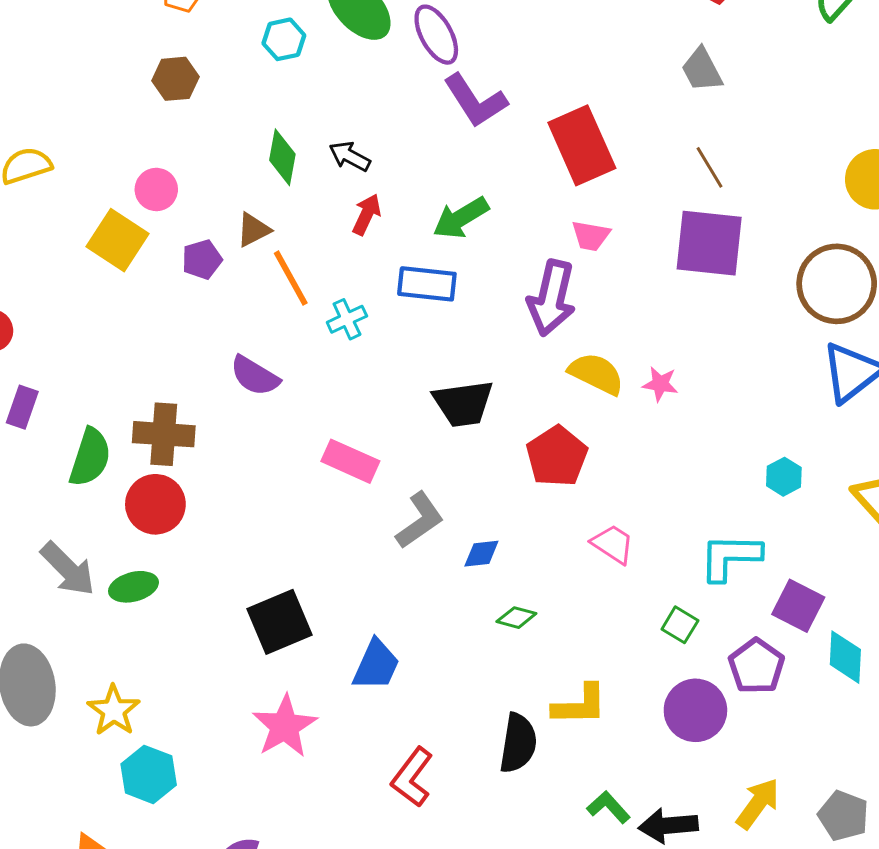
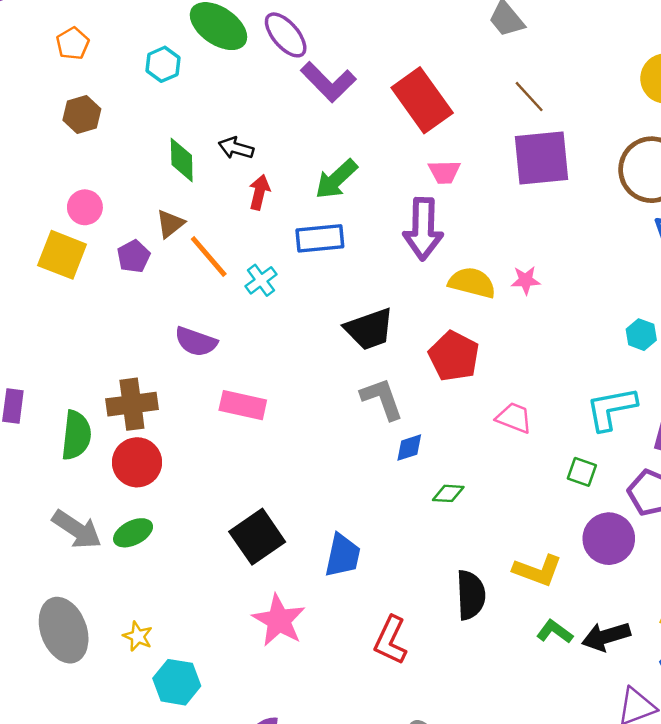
pink rectangle: (350, 461) -> (243, 405), moved
gray L-shape: (420, 520) -> (382, 399), moved, turned -63
yellow L-shape: (580, 705) -> (538, 570), moved, turned 33
yellow star: (114, 710) -> (138, 636), size x0.7

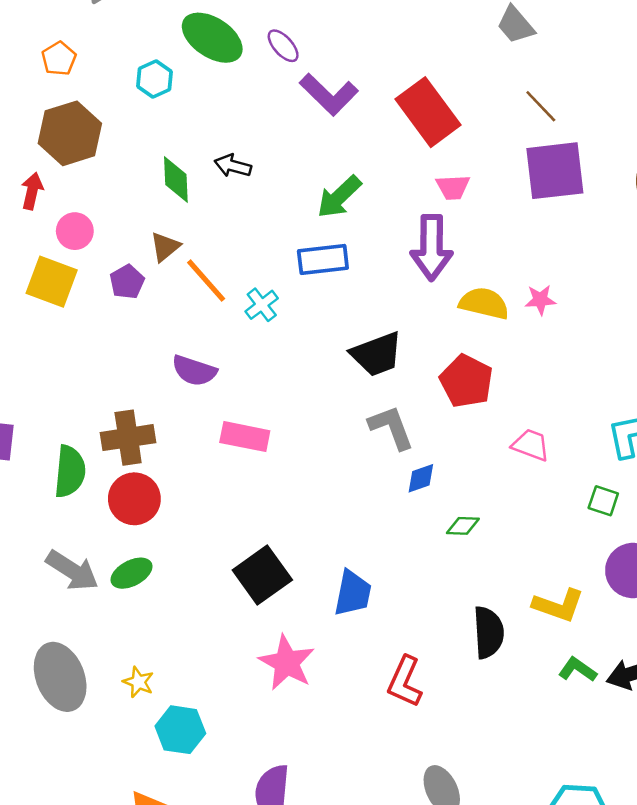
purple ellipse: (286, 35) -> (283, 46), size x0.7
brown hexagon: (82, 114) -> (70, 133), size x1.6
red arrow: (259, 192) -> (32, 191), moved

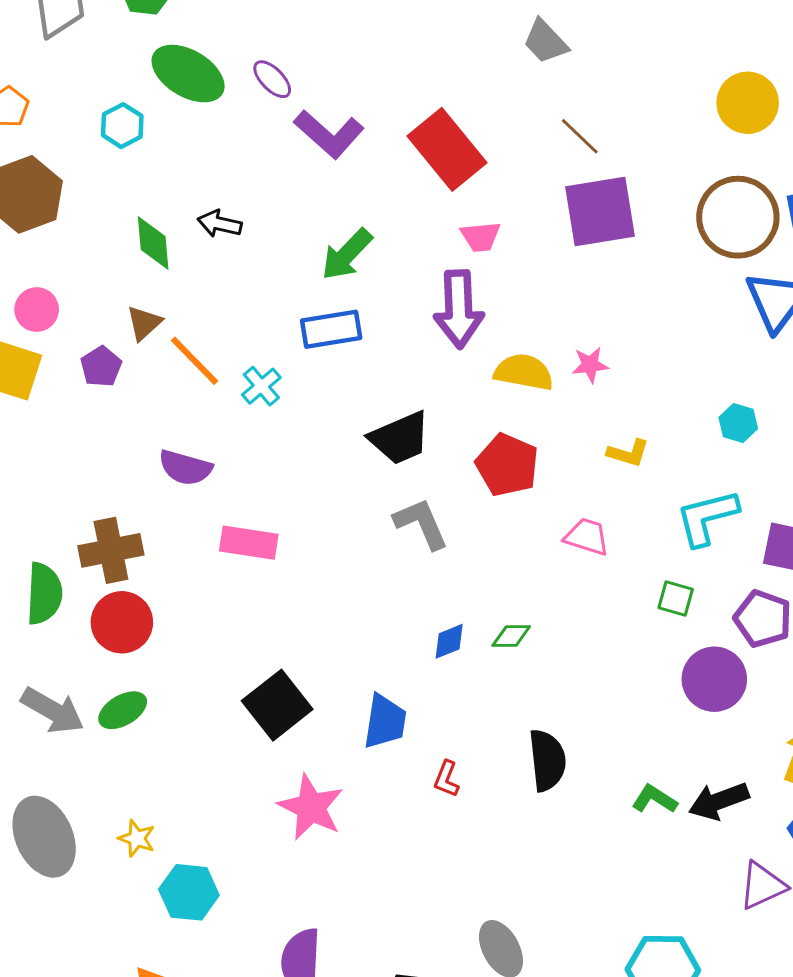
blue diamond: (421, 478) -> (449, 641), moved
yellow L-shape: (558, 605) -> (628, 453), moved, size x0.7
red L-shape: (405, 682) -> (446, 779), moved, size x0.6

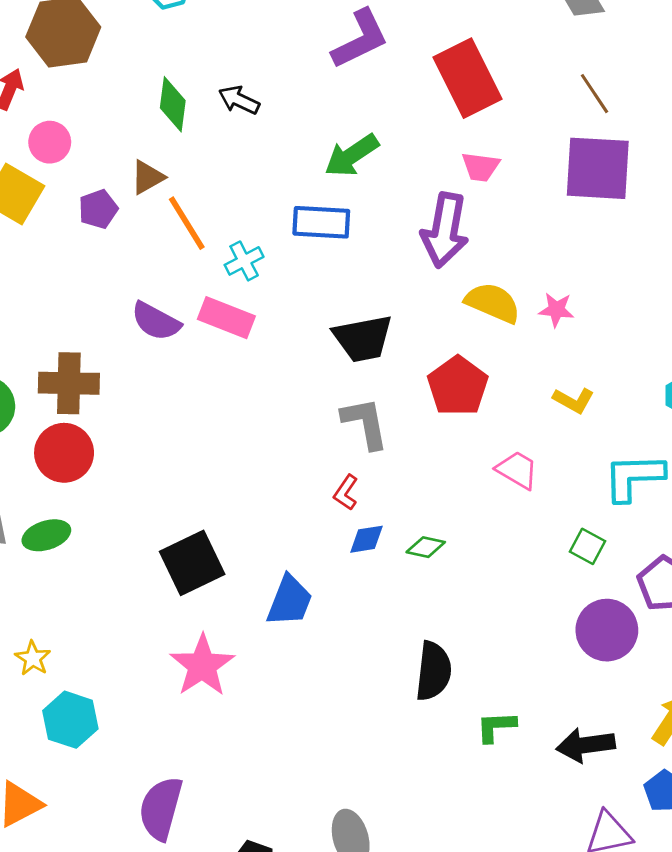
purple L-shape: (329, 134) -> (360, 39), turned -80
pink rectangle: (249, 543) -> (226, 318), moved
red L-shape: (446, 779) -> (346, 493), moved
green L-shape: (654, 799) -> (496, 727), moved, turned -48

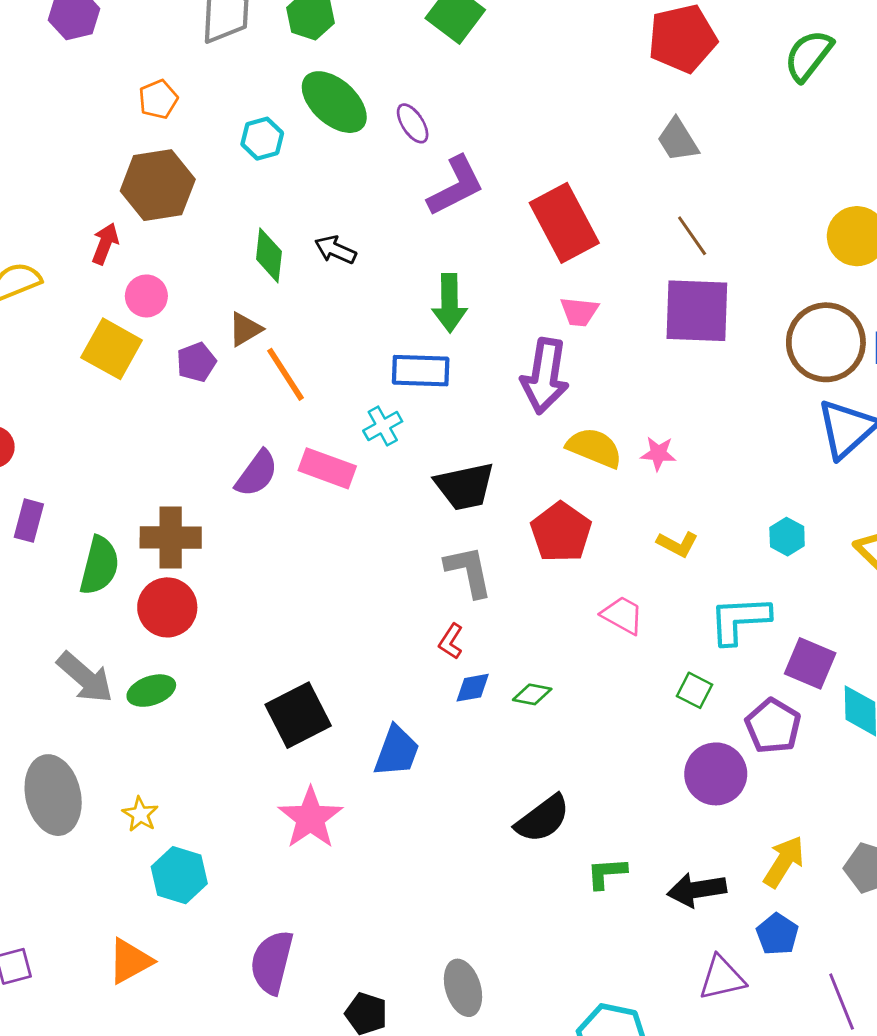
green arrow: (352, 155) -> (450, 303), turned -56
cyan cross: (244, 261) -> (383, 426), moved
purple semicircle: (156, 321) -> (257, 474), turned -81
black semicircle: (433, 671) -> (543, 819), turned 48

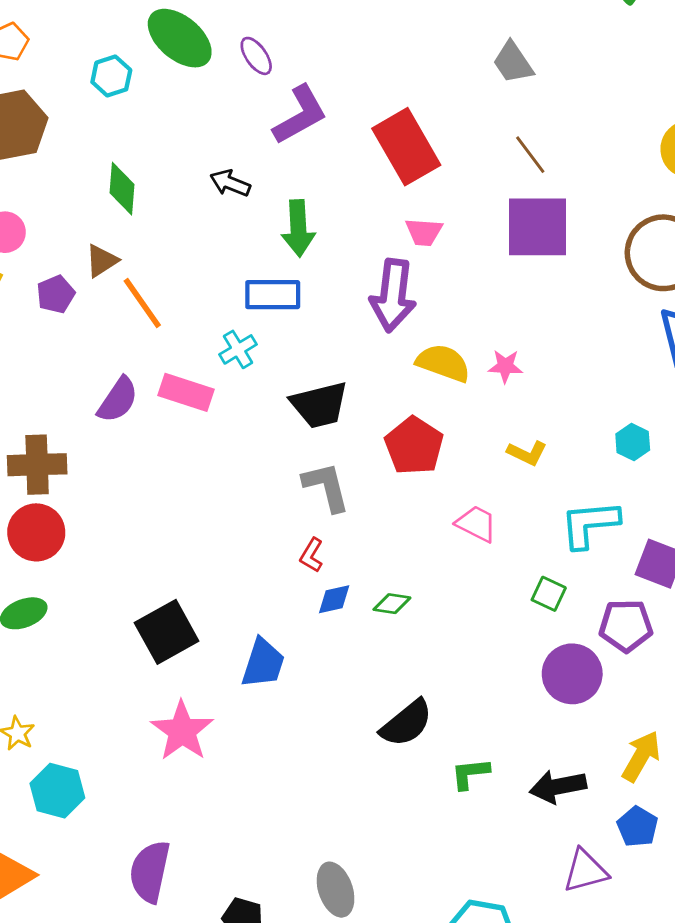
black arrow: (335, 250) -> (230, 183), moved
purple pentagon: (773, 726) -> (626, 626), turned -30

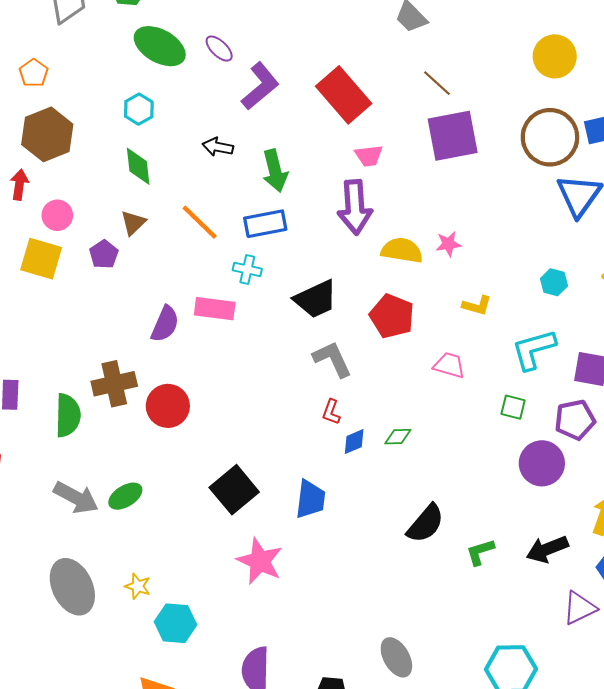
cyan hexagon: (111, 76) -> (139, 109), moved
orange line: (142, 303) -> (200, 222), moved
cyan cross: (238, 349) -> (247, 269), turned -36
red circle: (36, 532) -> (168, 406), moved

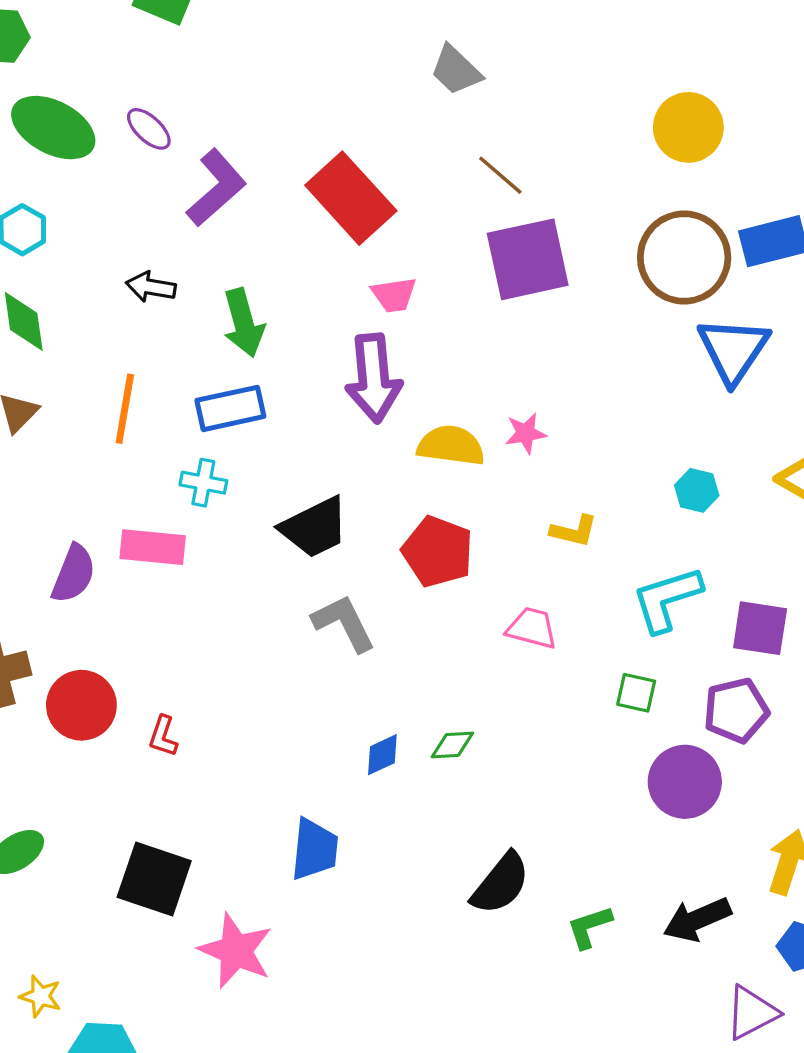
orange line: (200, 222) -> (125, 409), turned 57
red L-shape: (331, 412) -> (163, 736), moved
black square: (234, 490) -> (154, 879), moved, turned -30

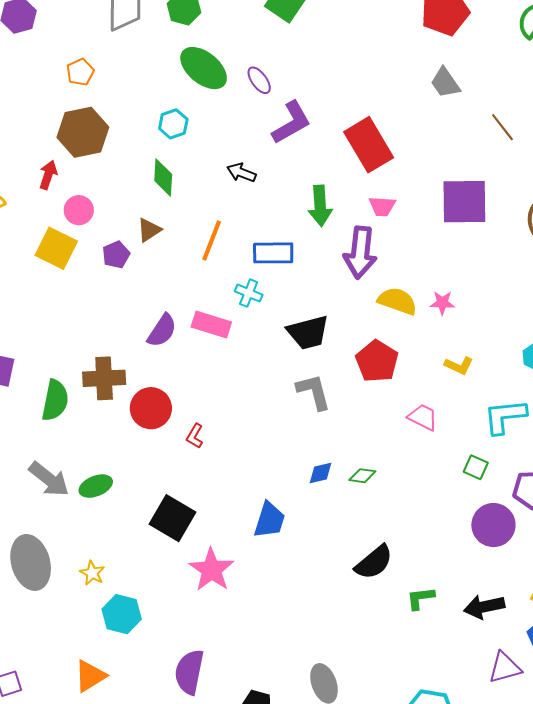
brown line: (500, 175) -> (502, 127), moved
green arrow: (244, 323) -> (320, 206), moved

